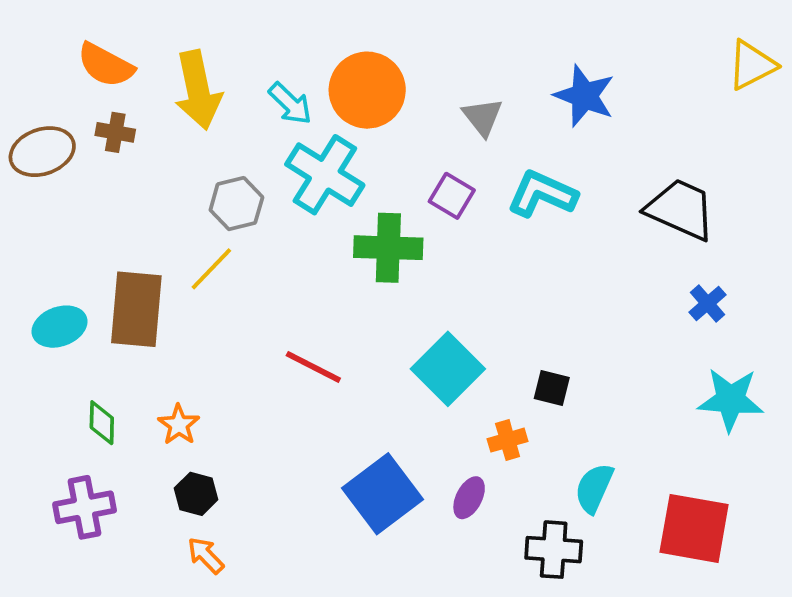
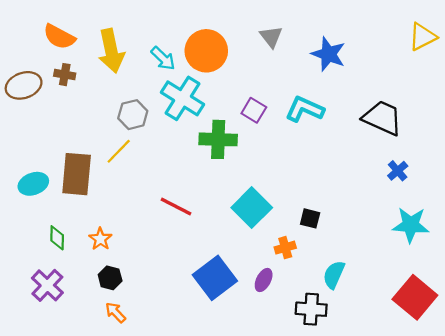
gray triangle: (483, 117) -> (271, 37), moved
purple cross: (85, 507) -> (47, 285), turned -36
red square: (694, 528) -> (415, 297), moved, turned 30

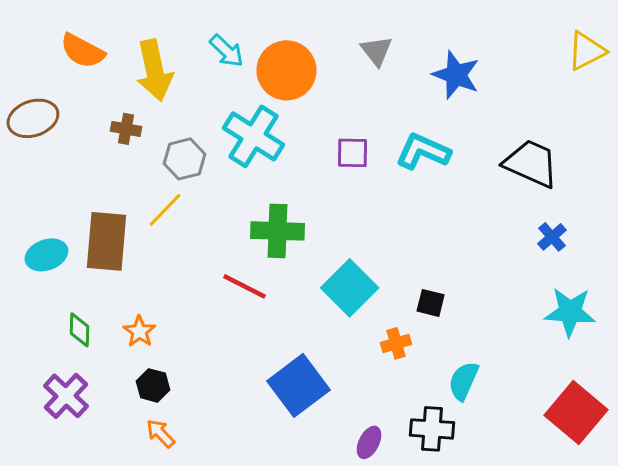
cyan arrow: (163, 58) -> (226, 51), moved
brown cross: (65, 75) -> (126, 129), moved
purple square: (254, 110) -> (353, 153), turned -30
green cross: (218, 139) -> (277, 231), moved
purple ellipse: (264, 280) -> (369, 442), moved

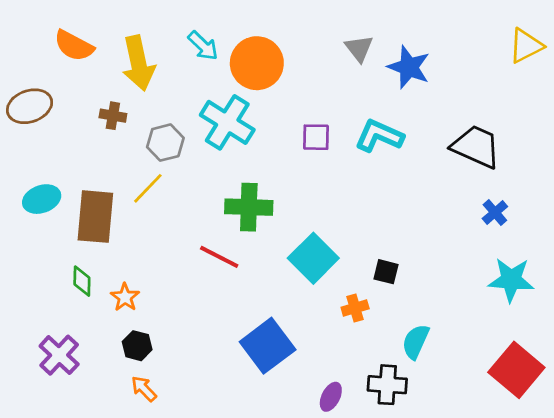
gray triangle: (377, 51) -> (359, 48), moved
cyan ellipse: (46, 255) -> (42, 199), moved
green diamond: (79, 330) -> (82, 281), moved

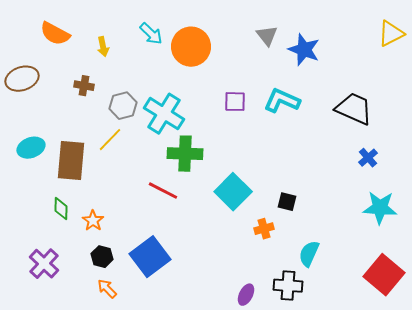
yellow arrow: (138, 63) -> (103, 47), size x0.5
cyan cross: (227, 122) -> (164, 114), moved
blue square: (268, 346) -> (150, 257), moved

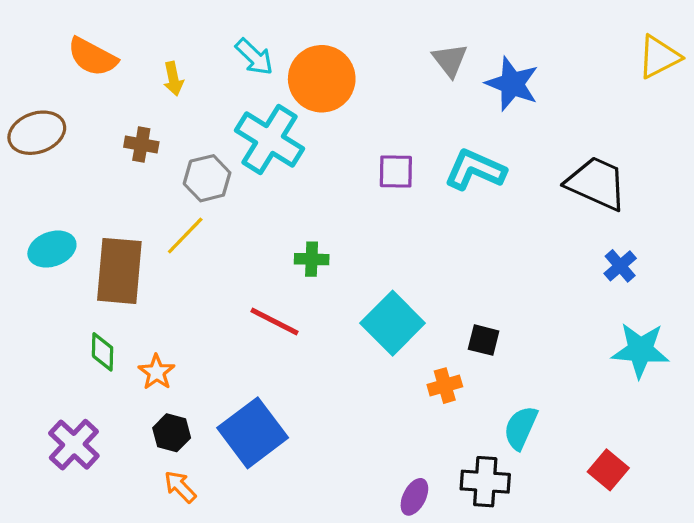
cyan cross: (164, 114) -> (269, 139), moved
green cross: (185, 154) -> (312, 259), size x0.6
red square: (384, 275) -> (608, 470), moved, size x0.6

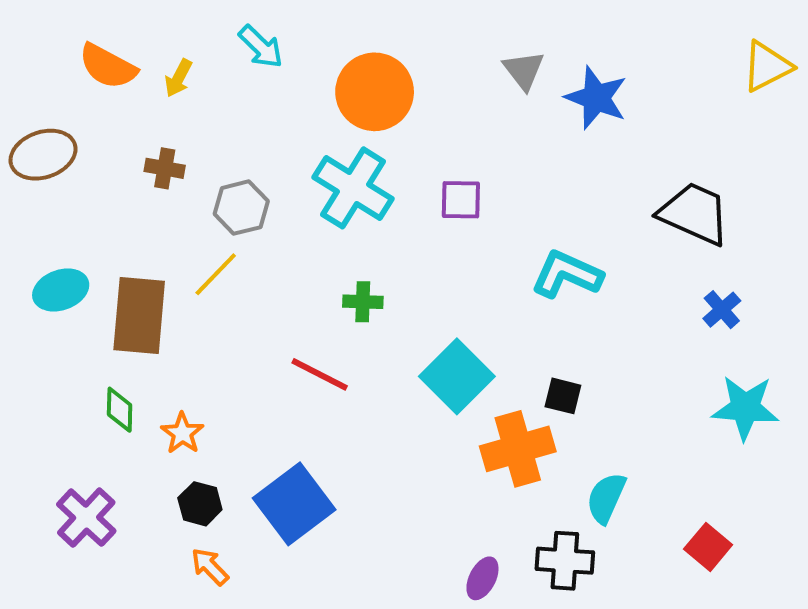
cyan arrow: (254, 57) -> (261, 47), moved
yellow arrow: (173, 79) -> (178, 78), moved, turned 40
cyan cross: (269, 139) -> (353, 188), moved
cyan L-shape: (475, 170) -> (567, 274), moved
orange cross: (445, 386) -> (518, 449), size x1.8

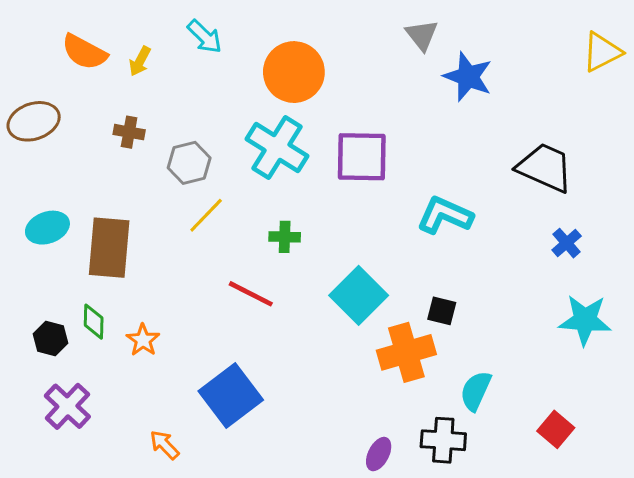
gray triangle: (524, 70) -> (422, 35), moved
purple square: (461, 200) -> (362, 157), size x1.6
yellow line: (216, 274) -> (206, 215), moved
black hexagon: (200, 504) -> (51, 339), moved

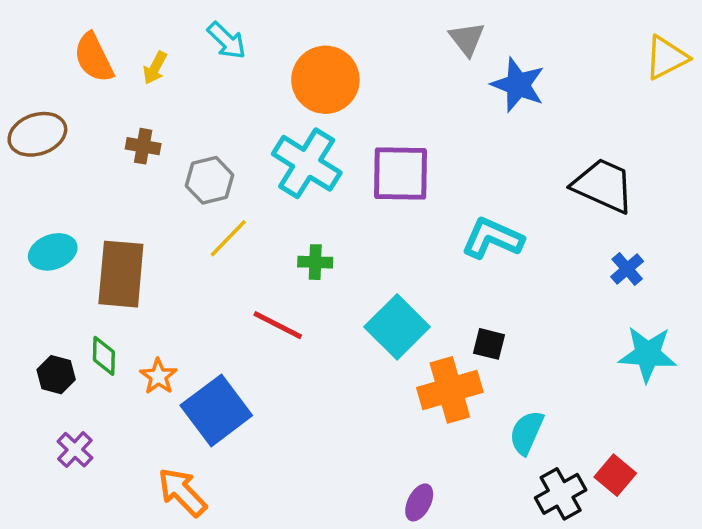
orange semicircle: (84, 52) -> (94, 58), turned 36
blue square: (231, 395) -> (216, 410), moved
purple cross: (67, 406) -> (75, 450), size x0.7
black cross: (443, 440) -> (561, 494), moved, turned -33
orange arrow: (165, 445) -> (182, 492), size x1.5

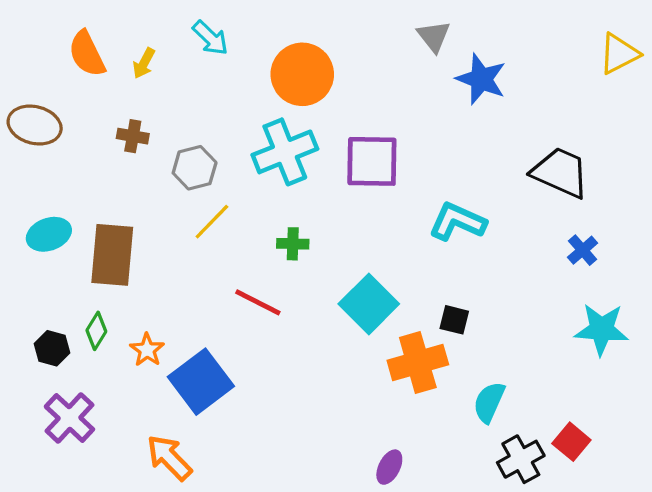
brown ellipse: (37, 134) -> (35, 125), turned 33
cyan cross: (307, 163) -> (285, 152), turned 36
green diamond: (104, 356) -> (96, 331), turned 30
purple cross: (75, 450) -> (69, 418), size x1.5

